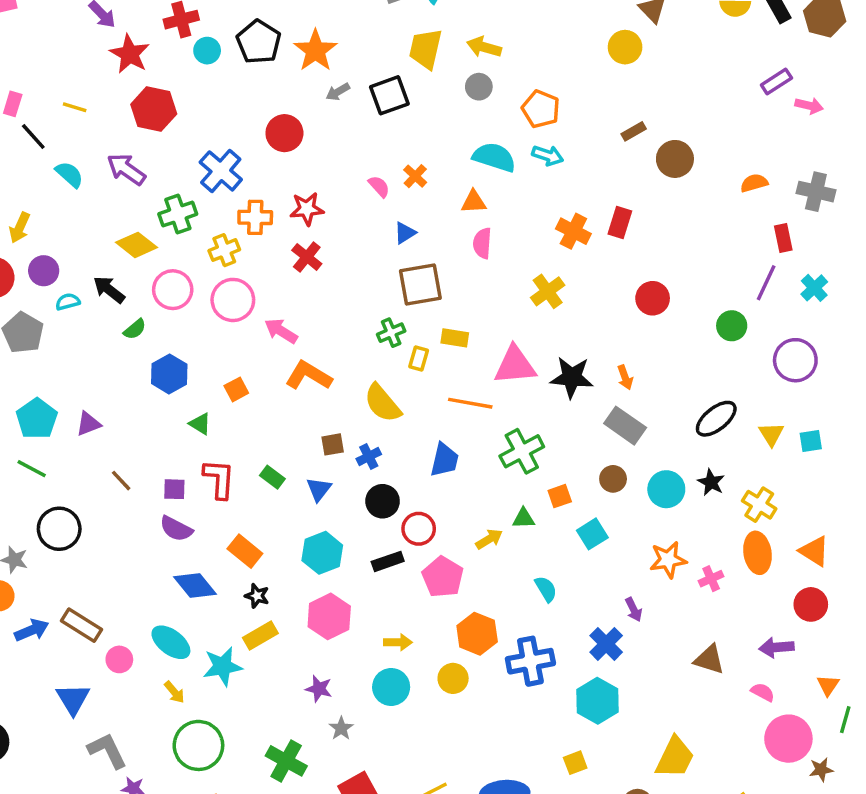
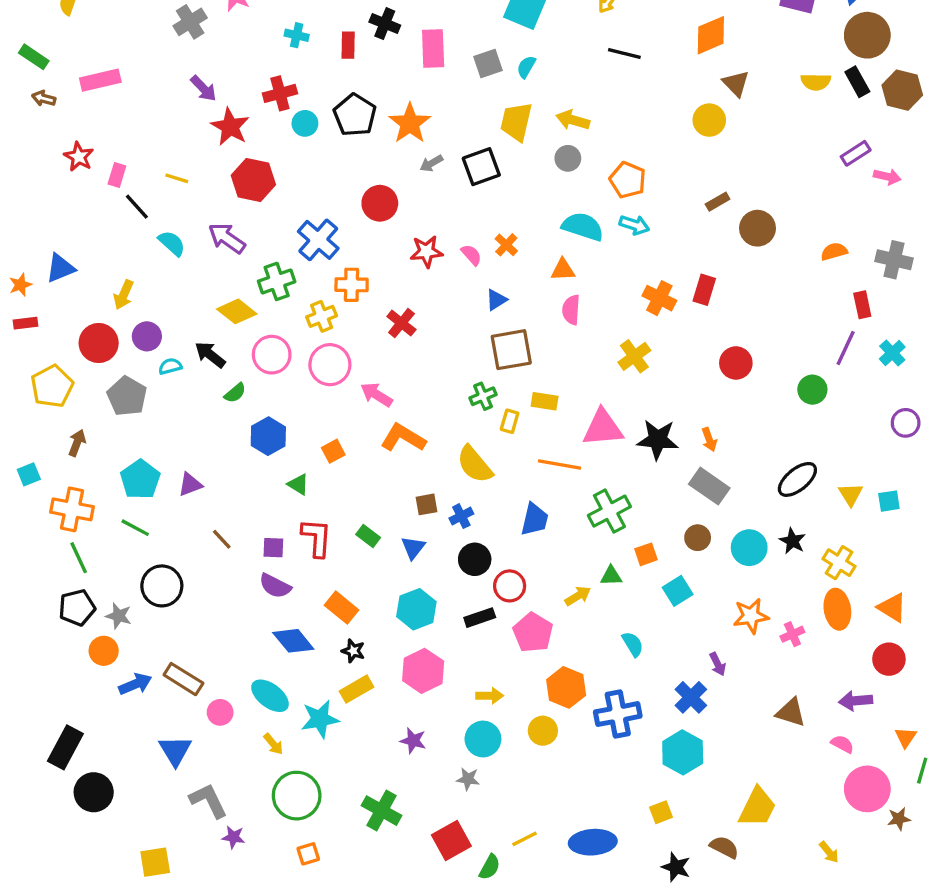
red star: (307, 209) -> (426, 252), moved
purple circle: (795, 360) -> (906, 423), moved, size x0.7
gray star: (341, 728) -> (468, 779), moved, turned -30

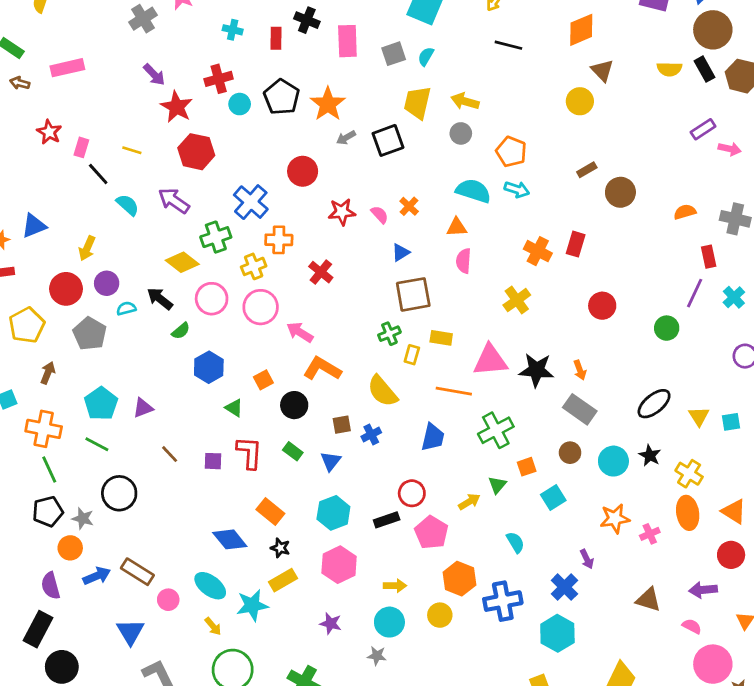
black circle: (475, 559) -> (294, 405), moved
green triangle: (611, 576) -> (497, 485), turned -48
purple semicircle: (275, 586) -> (51, 586), moved, turned 48

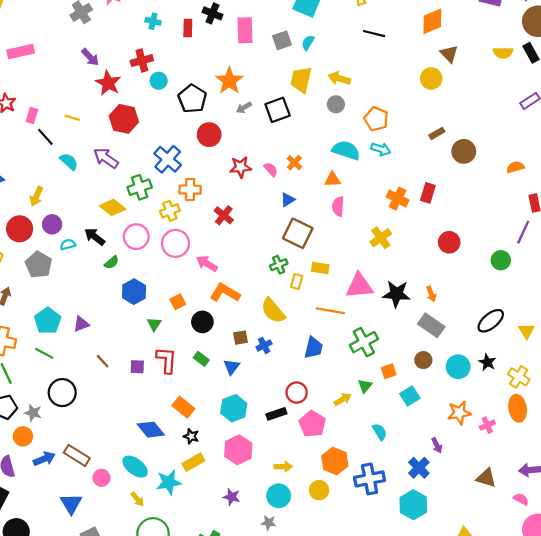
black pentagon: (282, 97) -> (192, 99), moved
brown square: (413, 294) -> (298, 233), turned 36
green triangle: (234, 408) -> (154, 324), turned 32

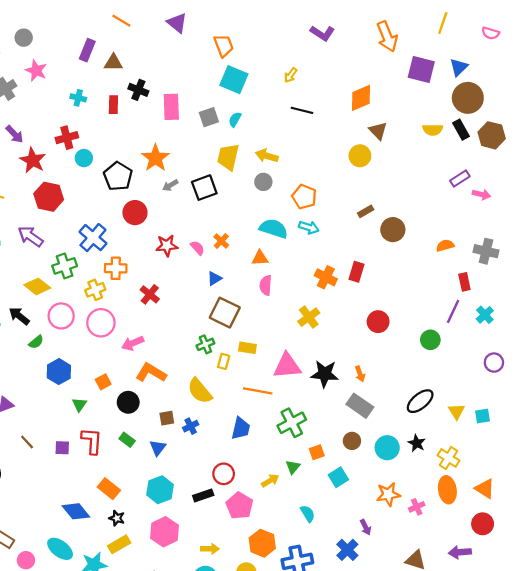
pink arrow: (207, 264) -> (133, 343), turned -55

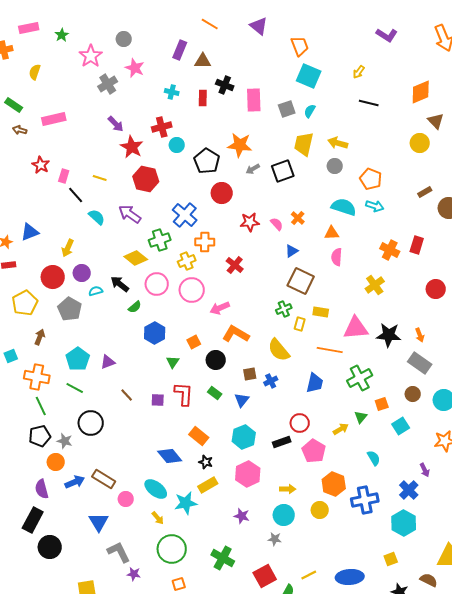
orange star: (155, 158) -> (240, 145), turned -30

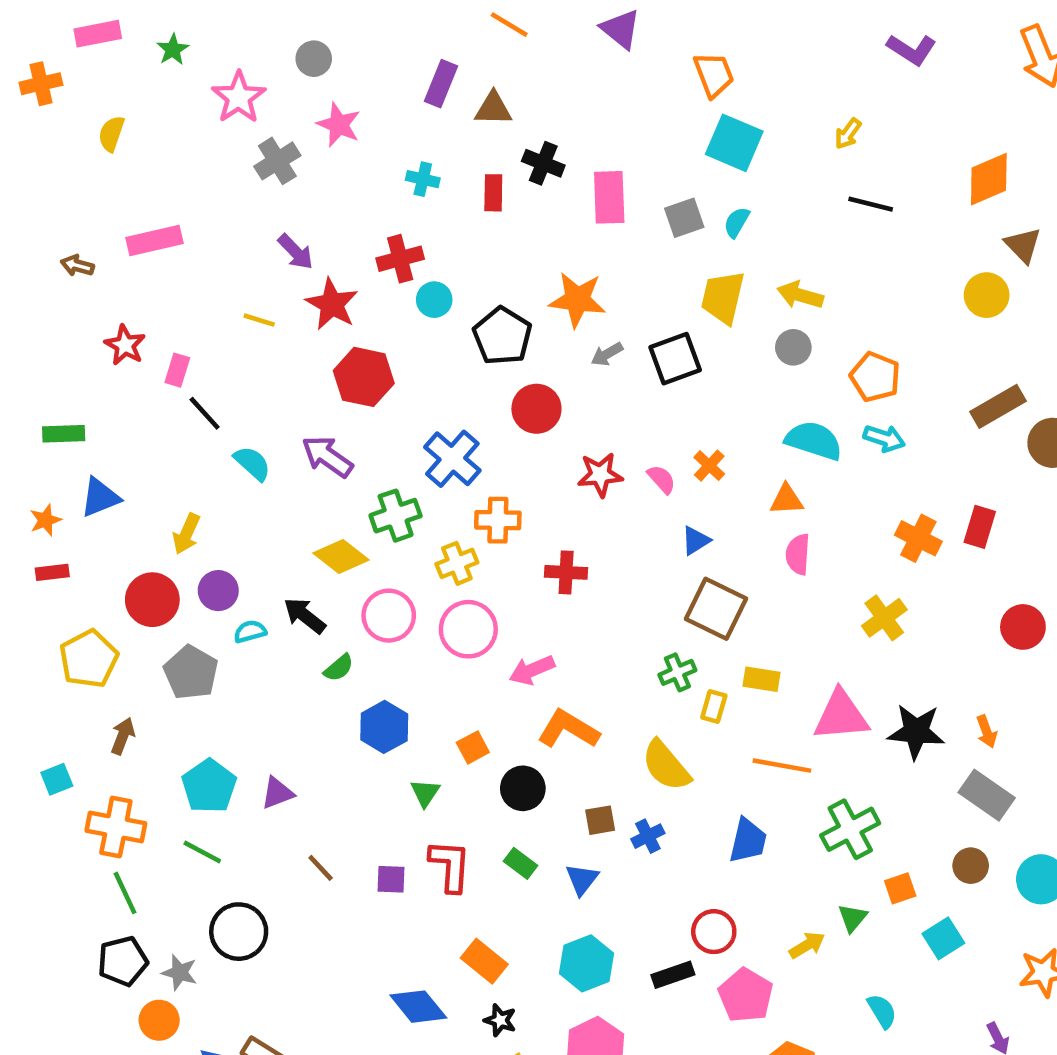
green rectangle: (14, 105) -> (64, 434), moved, turned -36
yellow line: (100, 178) -> (259, 320), moved
brown rectangle: (425, 192) -> (998, 406), size x1.6
red cross: (235, 265) -> (566, 572), turned -36

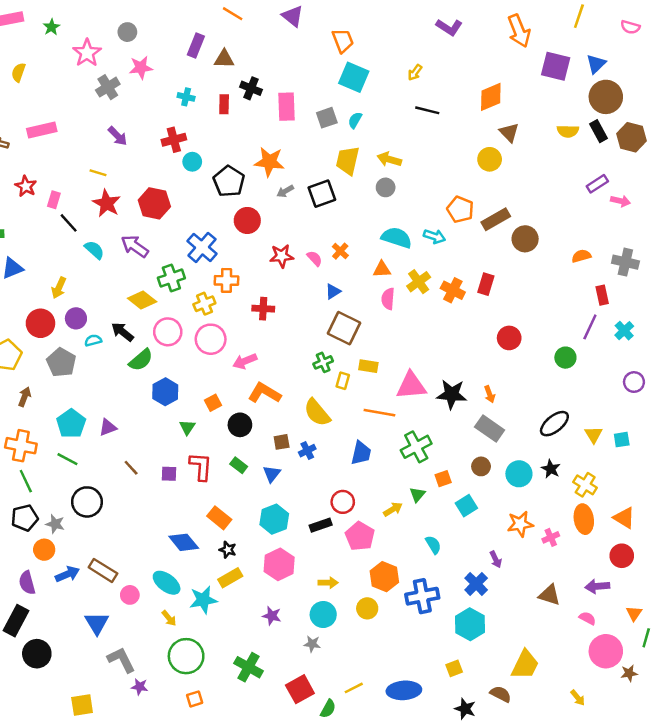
pink star: (339, 125) -> (141, 68), turned -30
red star: (332, 304) -> (107, 203), moved
orange pentagon: (875, 377) -> (460, 209), moved
yellow cross: (884, 618) -> (419, 282), moved
green semicircle: (339, 668) -> (141, 360), size x1.5

